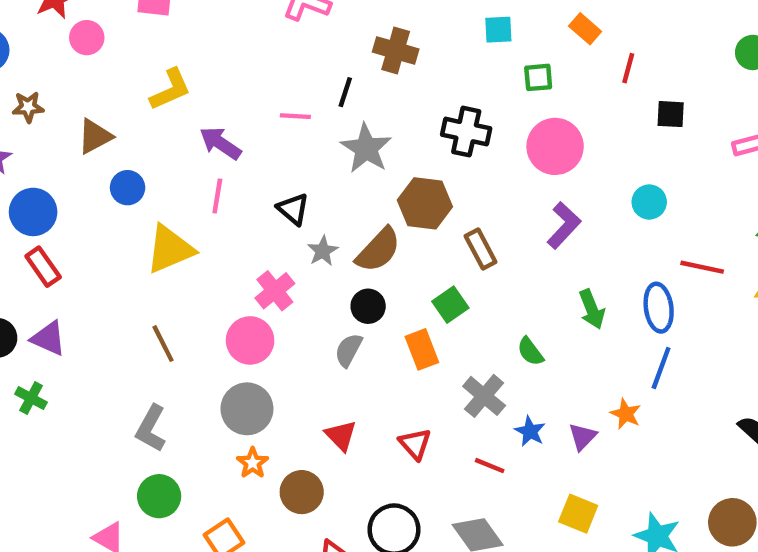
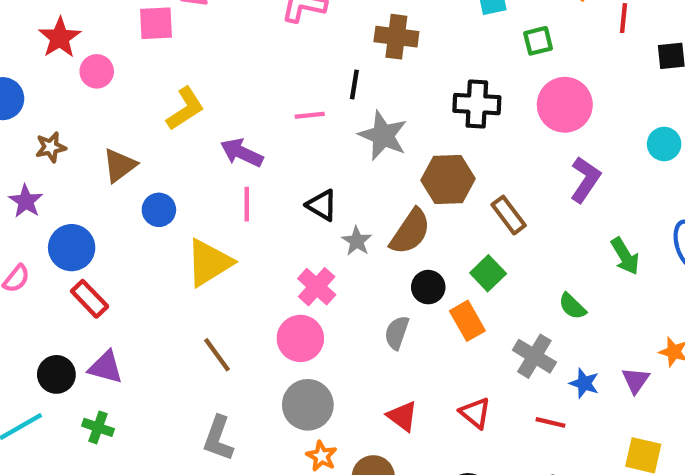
black circle: (368, 306) -> (428, 287), moved

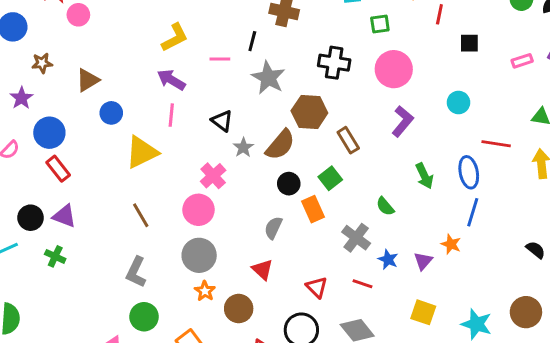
yellow L-shape: (185, 109) -> (175, 38), moved
gray semicircle: (397, 333) -> (273, 228), moved
red triangle: (475, 413) -> (317, 287), moved

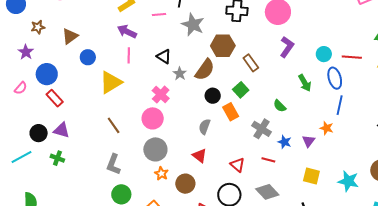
cyan circle: (458, 102) -> (324, 54), moved

